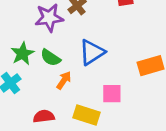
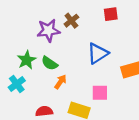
blue triangle: (92, 52) -> (98, 53), moved

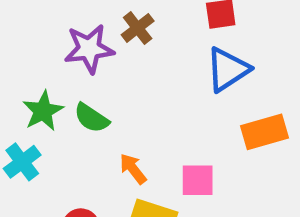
blue triangle: (98, 53) -> (228, 69), moved
orange arrow: (60, 82) -> (133, 169), moved, turned -72

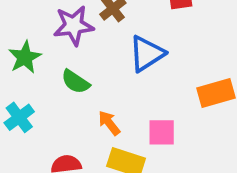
blue triangle: (228, 69) -> (147, 54), moved
green star: (43, 111) -> (25, 57), moved

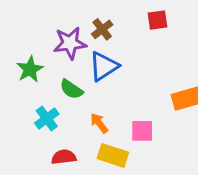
blue triangle: (147, 54) -> (104, 66), moved
cyan cross: (19, 117) -> (47, 118), moved

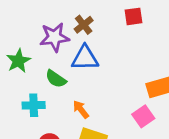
blue triangle: (104, 66) -> (85, 58), turned 32
cyan cross: (47, 118) -> (34, 105), turned 35
pink square: (142, 131) -> (143, 116), moved, turned -35

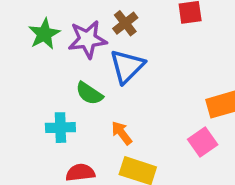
blue triangle: (85, 58) -> (127, 66), turned -44
green star: (18, 61) -> (44, 34), moved

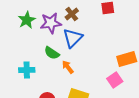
cyan cross: (60, 128) -> (27, 70), moved
orange arrow: (122, 133) -> (68, 67), moved

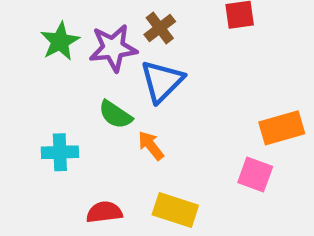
pink square: (115, 80) -> (255, 174), turned -35

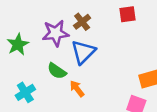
green star: (60, 41) -> (18, 44), moved
cyan cross: (60, 152) -> (25, 92), turned -30

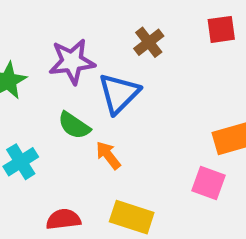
red square: (127, 14) -> (221, 29), moved
brown cross: (82, 22) -> (149, 42), moved

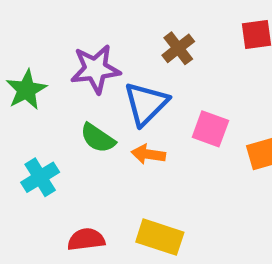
orange arrow: (108, 155) -> (148, 154), moved, turned -44
pink square: (208, 183) -> (210, 129), moved

